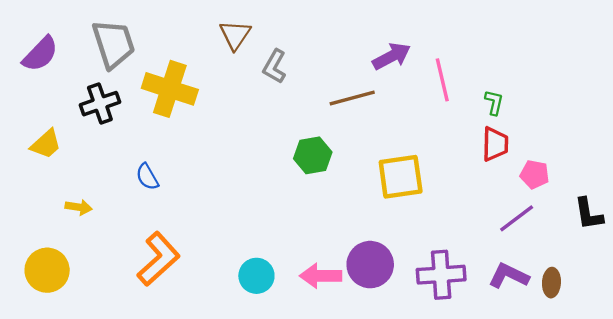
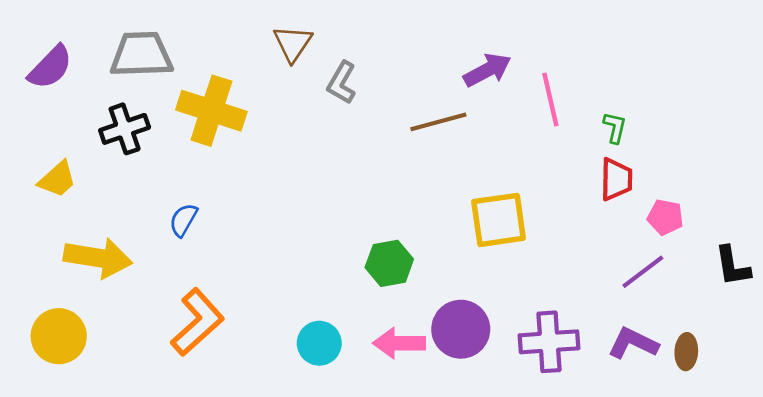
gray trapezoid: (113, 44) -> (141, 55), turned -74
green hexagon: (313, 155) -> (389, 263), moved
blue semicircle: (147, 177) -> (183, 220), turned 60
yellow arrow: (79, 207) -> (98, 258), size x2.0

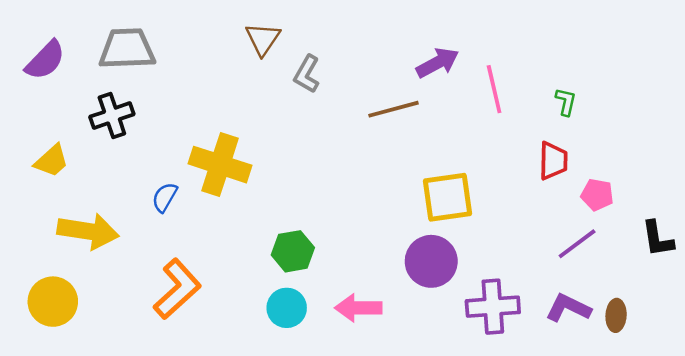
yellow cross: (211, 111) -> (220, 165), moved
green L-shape: (615, 127) -> (566, 102), moved
green hexagon: (389, 263) -> (293, 251), moved
purple circle: (461, 329) -> (431, 261), moved

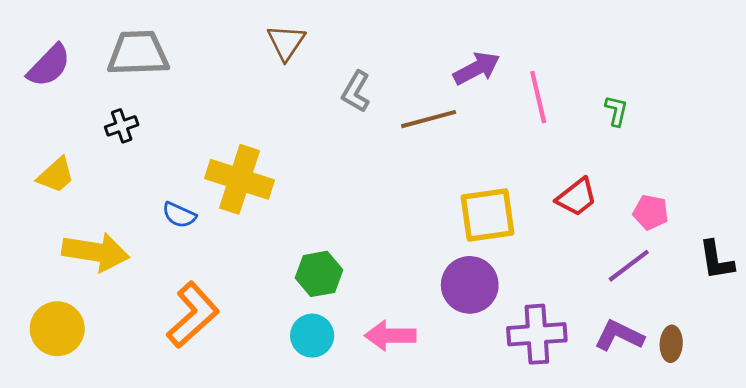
gray L-shape: (307, 74) -> (356, 92), moved
black cross: (112, 116) -> (122, 126), size x0.7
red trapezoid: (553, 161) -> (577, 197), moved, turned 51
blue semicircle: (165, 197) -> (179, 215), turned -96

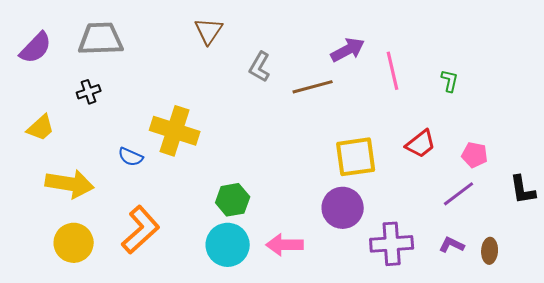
yellow circle: (57, 329) -> (74, 243), moved
cyan circle: (312, 336) -> (228, 245), size x1.4
purple L-shape: (619, 336) -> (452, 245), size x0.7

